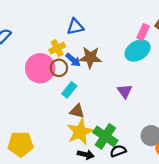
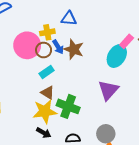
cyan ellipse: (138, 51) -> (117, 56), turned -45
purple triangle: (125, 91) -> (108, 90), moved, size x1.5
green cross: (105, 136) -> (68, 106), moved, turned -30

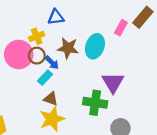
blue arrow: (58, 47) -> (52, 63), moved
cyan ellipse: (117, 56) -> (95, 46), moved
green cross: (68, 106) -> (95, 103), moved

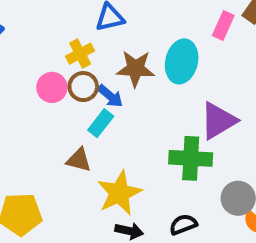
pink circle: (19, 54) -> (52, 87), size x0.6
purple triangle: (113, 82) -> (218, 121), turned 35
brown triangle: (51, 99) -> (79, 160), moved

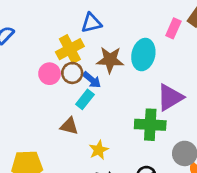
yellow cross: (80, 54) -> (70, 49), size x1.4
yellow star: (119, 193) -> (99, 150), size x0.6

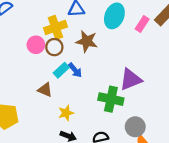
cyan ellipse: (143, 55) -> (114, 16), moved
blue arrow: (92, 80) -> (75, 70), moved

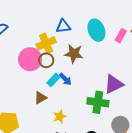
cyan ellipse: (114, 16) -> (96, 30), turned -40
pink circle: (36, 45) -> (30, 59), size x1.5
brown triangle: (45, 90) -> (40, 98), turned -48

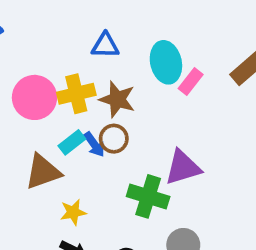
pink rectangle: (121, 36) -> (191, 81), moved
yellow cross: (46, 43) -> (76, 94), moved
brown circle: (46, 60) -> (114, 139), moved
brown triangle: (40, 98) -> (43, 172), size x1.5

